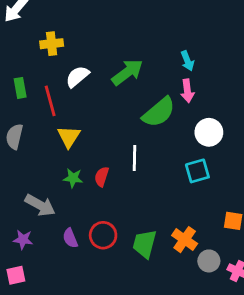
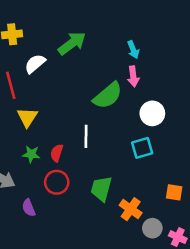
green arrow: (127, 72) -> (72, 43), moved
red circle: (103, 235) -> (57, 182), moved
green trapezoid: (145, 244) -> (101, 189), moved

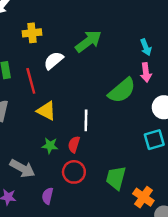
yellow triangle: (27, 117) -> (46, 111), turned -36
white line: (86, 136) -> (86, 120), moved
purple semicircle: (29, 208) -> (48, 196), turned 35

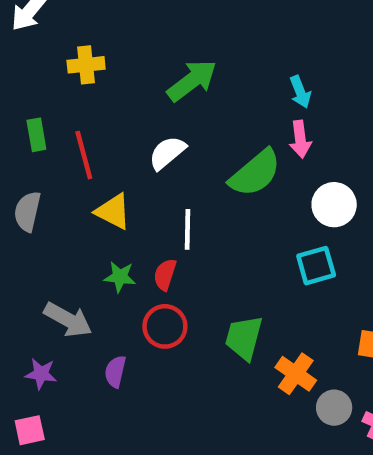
white semicircle: (54, 61) -> (167, 153), moved

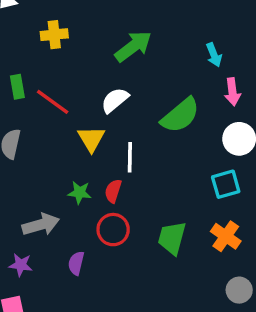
pink arrow: (300, 139) -> (232, 92), moved
red line: (84, 155) -> (53, 102), turned -39
yellow triangle: (113, 211) -> (91, 139), moved, turned 32
gray arrow: (68, 320) -> (41, 225), turned -45
orange cross: (296, 374) -> (226, 236), moved

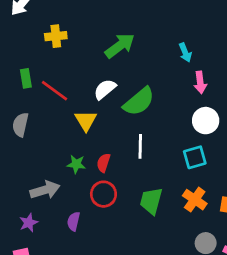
green semicircle: (180, 115) -> (139, 101), moved
white line: (130, 157) -> (140, 146), moved
purple star: (21, 265) -> (29, 223), turned -30

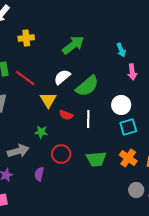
white circle: (206, 121) -> (121, 105), moved
red semicircle: (103, 163) -> (66, 115), moved, turned -88
green trapezoid: (151, 201) -> (96, 159), turned -110

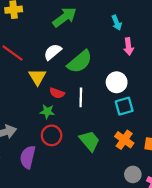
green star: (41, 132) -> (47, 112), moved
green trapezoid: (96, 159) -> (89, 141), turned -125
purple semicircle: (39, 174) -> (28, 157), size x1.5

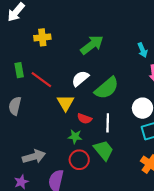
green trapezoid: (89, 141) -> (103, 150), moved

